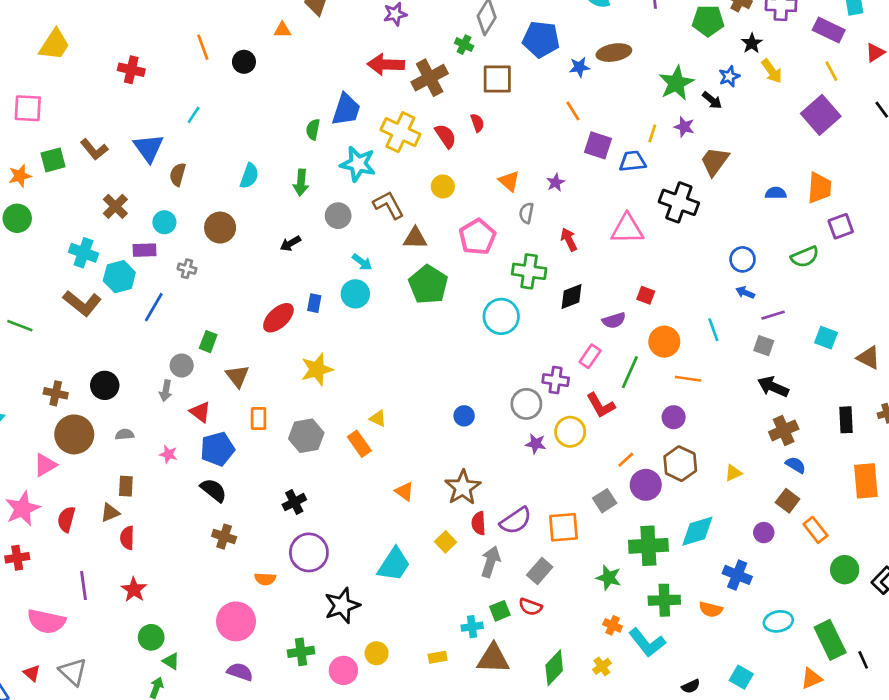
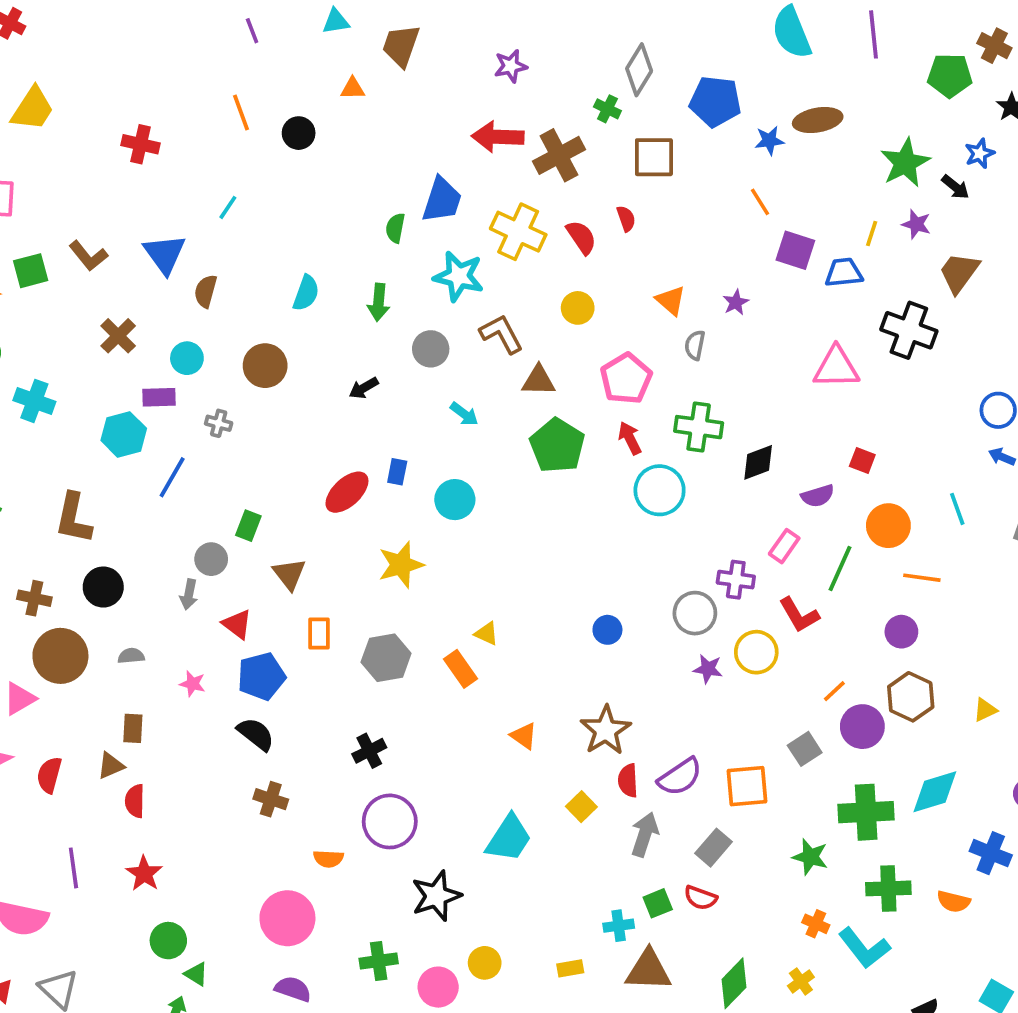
red arrow: (569, 240) -> (630, 438), moved
cyan cross: (84, 253) -> (34, 401), moved
cyan circle: (355, 294) -> (455, 500), moved
brown L-shape: (82, 303) -> (73, 518), moved, turned 63

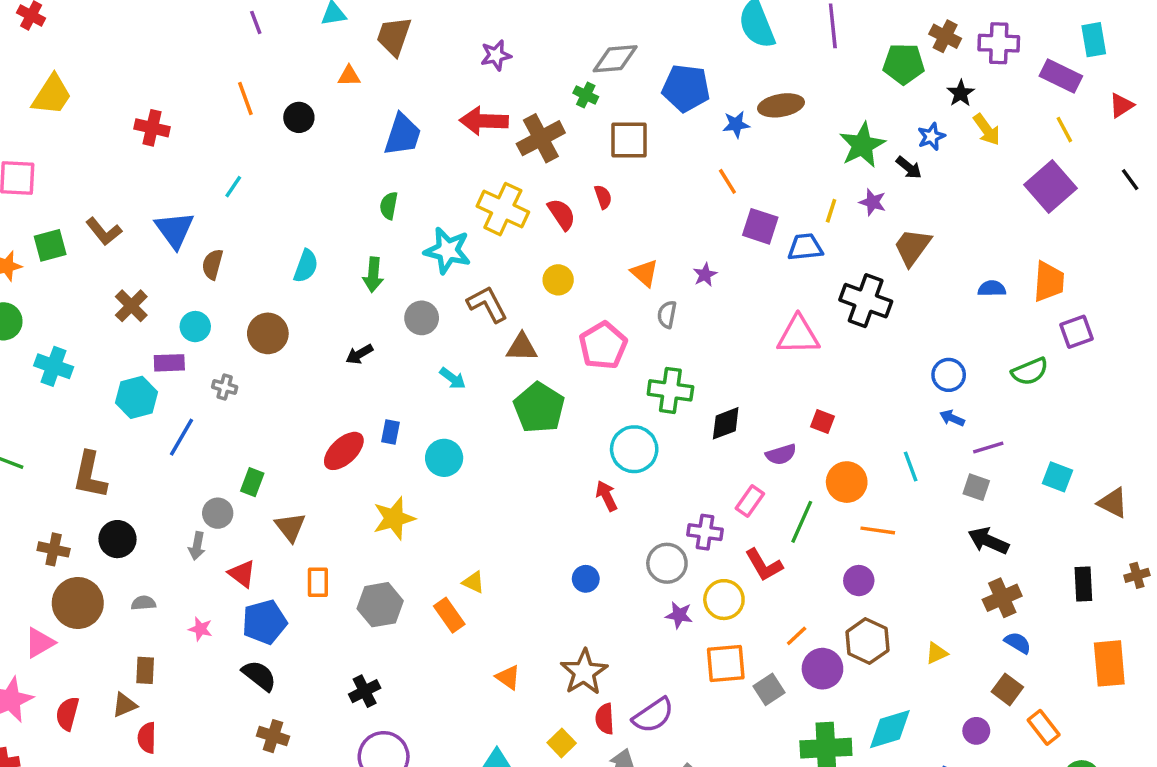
gray diamond: (639, 70) -> (615, 59), turned 54
blue trapezoid: (442, 200) -> (403, 135), moved
red arrow: (630, 438) -> (606, 496), moved
orange square: (747, 786) -> (726, 663), moved

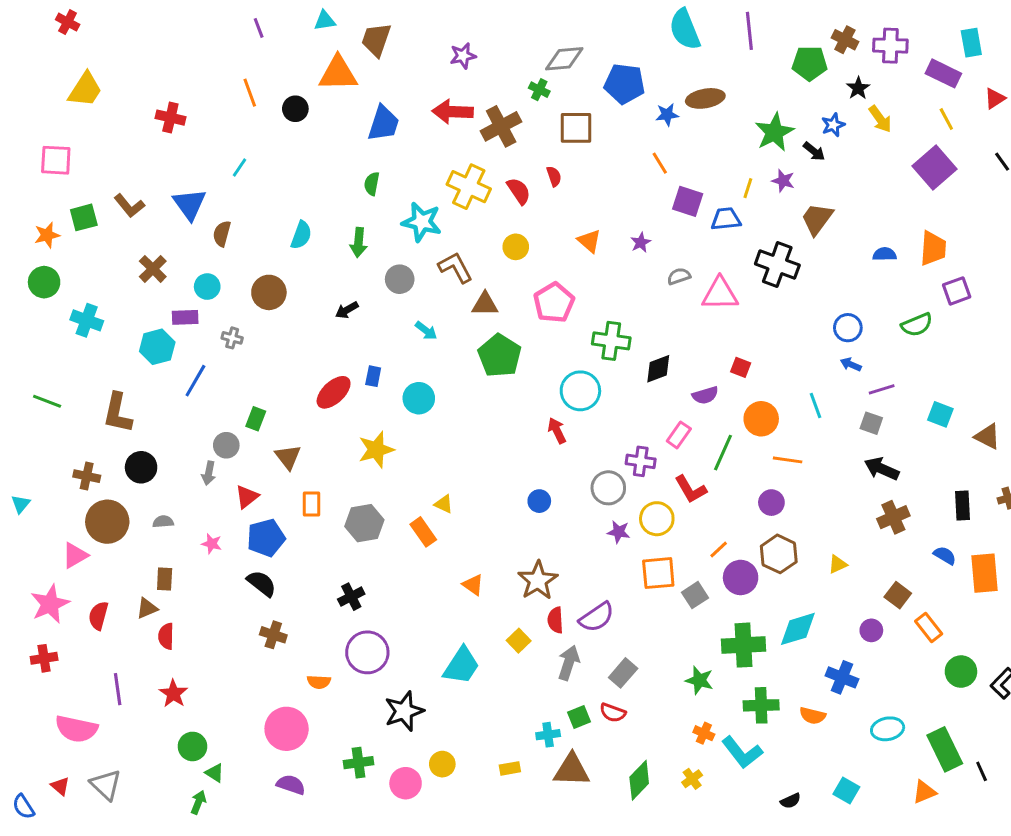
orange triangle: (349, 76) -> (338, 73), size x2.0
gray semicircle: (667, 314) -> (679, 276), moved, turned 60
red triangle: (242, 574) -> (247, 497), turned 45
blue semicircle: (1018, 643) -> (945, 555), moved

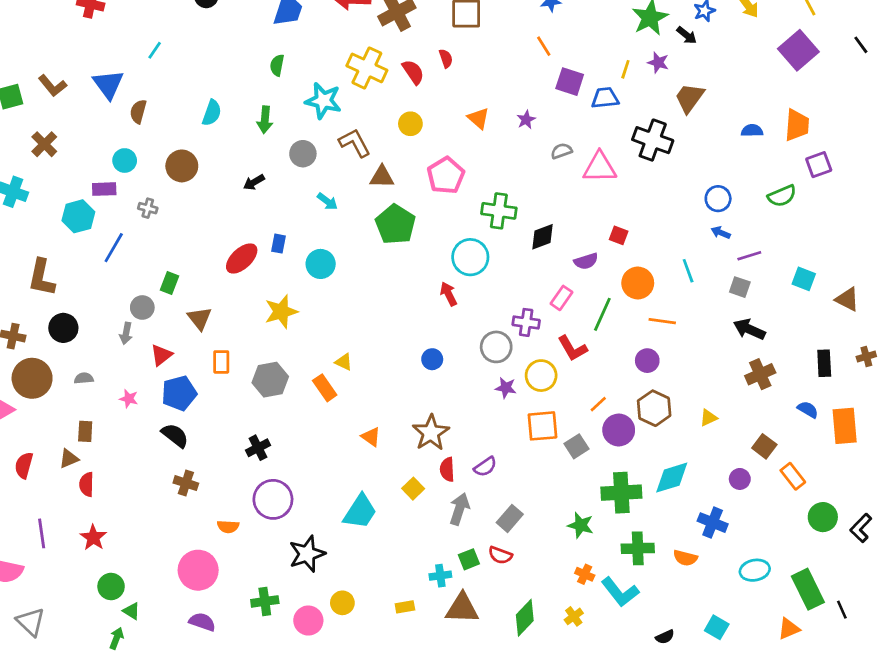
brown cross: (153, 269) -> (44, 144), moved
purple semicircle: (597, 617) -> (485, 467), size x0.7

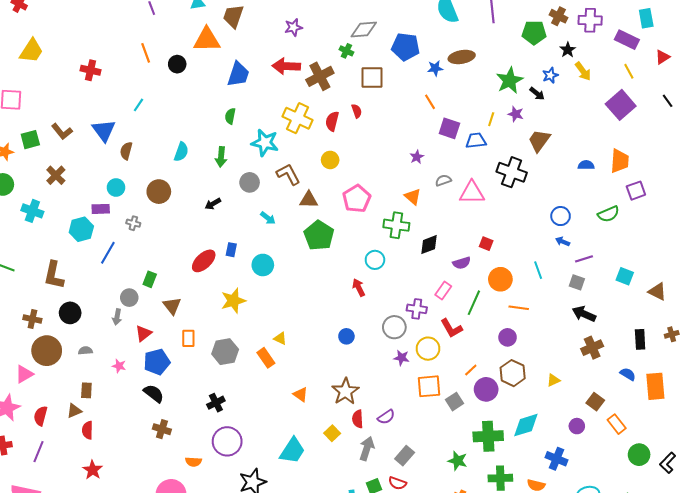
red semicircle: (413, 72) -> (332, 121), turned -132
orange triangle: (478, 118) -> (413, 197), moved
cyan circle: (470, 257) -> (375, 260), size x0.7
purple line: (42, 533) -> (39, 452), moved, turned 30

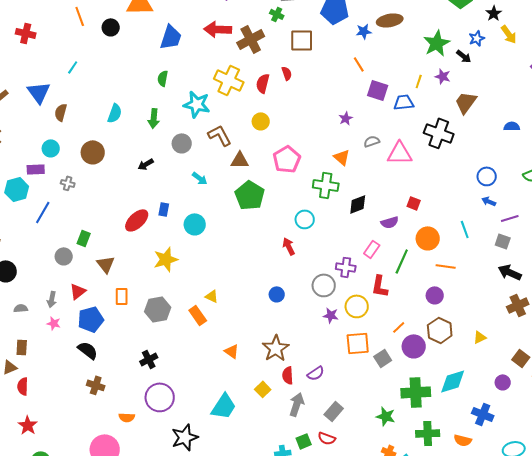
gray arrow: (117, 317) -> (52, 299), moved
red L-shape: (451, 328) -> (380, 286), turned 40

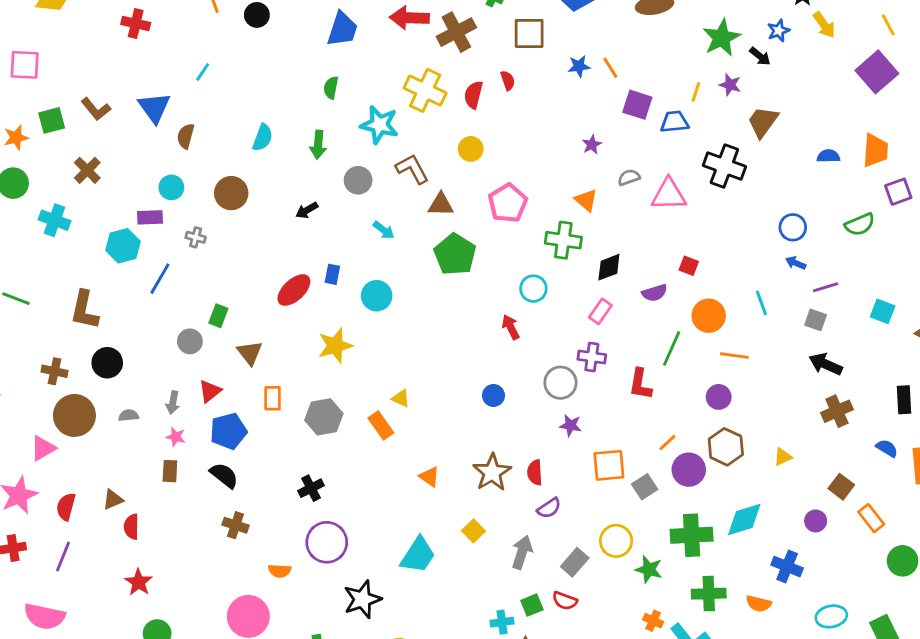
blue star: (364, 31) -> (579, 66), moved
pink rectangle: (372, 249) -> (600, 311), moved
yellow circle: (357, 306) -> (616, 541), moved
brown rectangle: (22, 347) -> (170, 471), moved
red semicircle: (288, 375) -> (535, 472), moved

